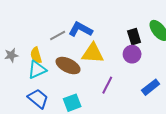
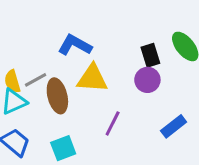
gray line: (58, 36) -> (36, 80), moved
brown ellipse: (68, 66) -> (57, 96), turned 50

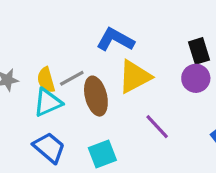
yellow triangle: (92, 78) -> (135, 77), turned -32
purple line: (113, 123) -> (157, 127), turned -70

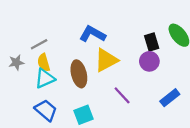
gray line: (72, 78) -> (39, 44), moved

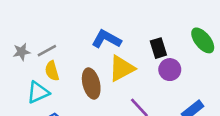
black rectangle: (152, 42) -> (158, 48), moved
gray star: (16, 62) -> (22, 52), moved
cyan triangle: (45, 78) -> (38, 92), moved

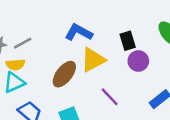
yellow semicircle: (52, 71) -> (15, 65), moved, turned -78
brown ellipse: (91, 84) -> (64, 74), turned 52

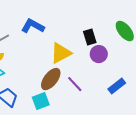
blue L-shape: (79, 32) -> (33, 26), moved
brown ellipse: (64, 74) -> (51, 79), moved

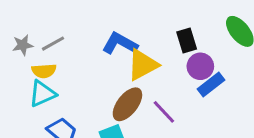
blue L-shape: (33, 26) -> (120, 44), moved
blue rectangle: (117, 86) -> (211, 85), moved

